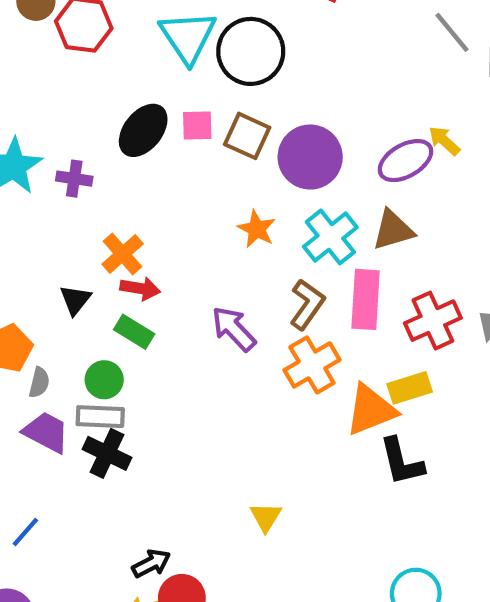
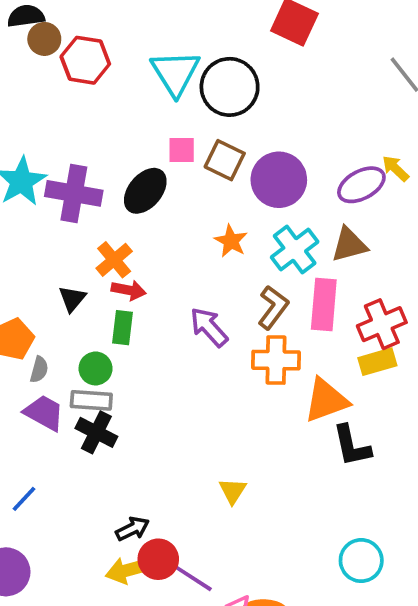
black ellipse: (143, 130) -> (145, 191), moved
purple cross: (74, 179) -> (74, 193), size x1.8
green rectangle: (134, 332) -> (122, 328), turned 64
orange cross: (312, 365) -> (276, 360), turned 30
yellow rectangle: (410, 388) -> (377, 362), moved

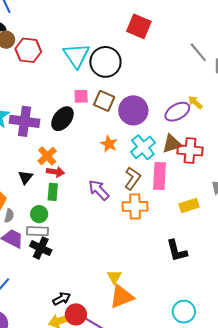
red cross: (382, 324) -> (190, 150), moved, turned 30
orange triangle: (326, 400) -> (122, 297), moved

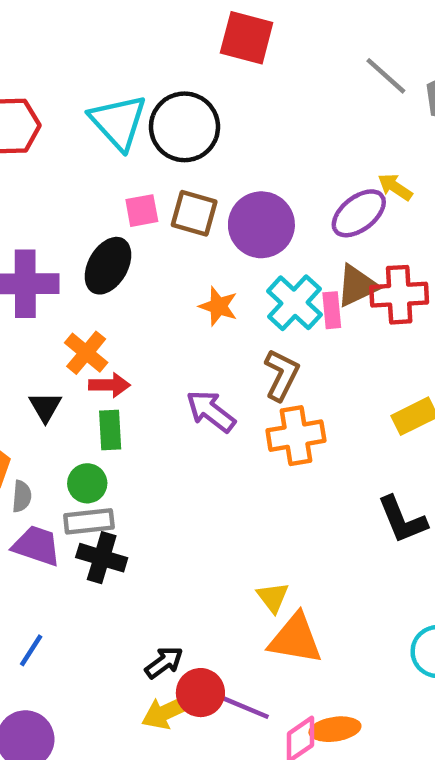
pink rectangle: (159, 176) -> (332, 310), moved, size x0.6
orange triangle: (122, 297) -> (295, 639), turned 40

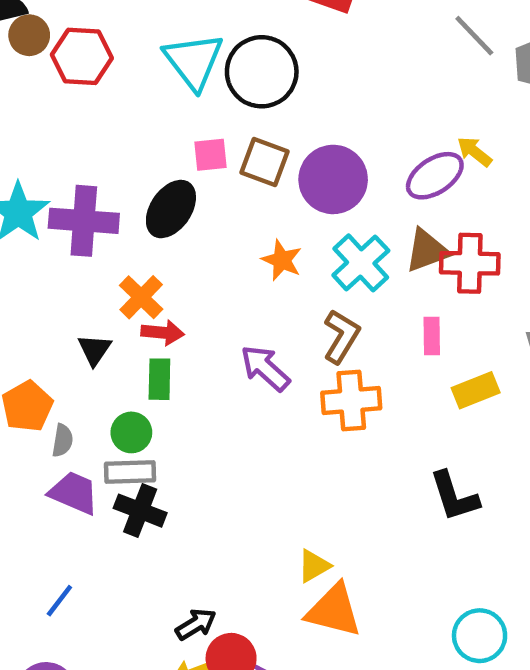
pink rectangle: (332, 310) -> (432, 336), moved
yellow triangle: (273, 597) -> (314, 566), turned 33

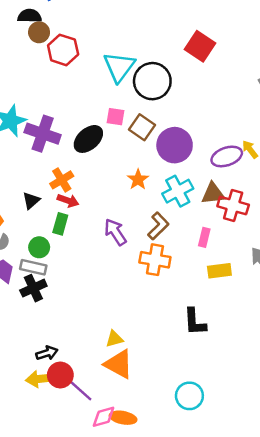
black cross: (140, 511) -> (33, 288), turned 30

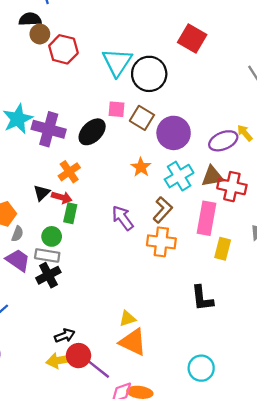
red arrow: (68, 201) -> (62, 197), moved
pink rectangle: (204, 237) -> (207, 218), size x1.8
yellow rectangle: (219, 271) -> (223, 249), turned -65

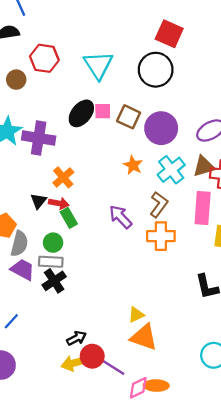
brown circle: (40, 34) -> (16, 80), moved
black circle: (149, 74) -> (156, 70), moved
black ellipse: (92, 132) -> (81, 113), moved
green rectangle: (70, 213) -> (69, 218), turned -36
gray semicircle: (17, 234) -> (19, 244), size x1.6

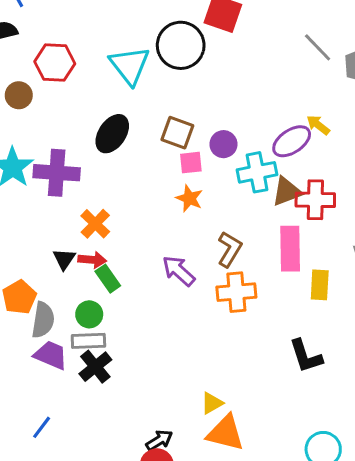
black circle: (156, 70) -> (181, 45), moved
pink square: (103, 111) -> (191, 163), moved
purple circle: (161, 128) -> (223, 144), size x0.6
cyan cross: (171, 170) -> (257, 172), moved, turned 32
black arrow: (76, 338) -> (159, 440), moved

